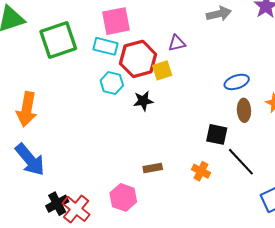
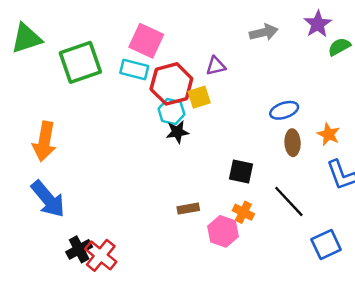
pink square: (116, 21) -> (146, 41), turned 36
cyan hexagon: (112, 83) -> (171, 111), moved
black square: (217, 134) -> (241, 171), moved
pink hexagon: (123, 197) -> (223, 231), moved

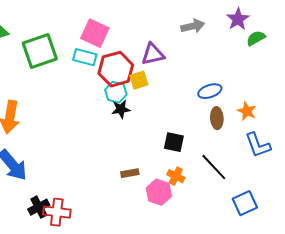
purple triangle: (216, 66) -> (153, 54), size x1.4
red cross: (101, 255) -> (57, 212), turned -32

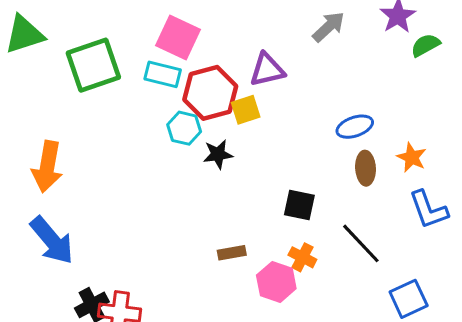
gray arrow: (193, 26) -> (329, 27), turned -30
cyan hexagon: (116, 92) -> (184, 128), moved

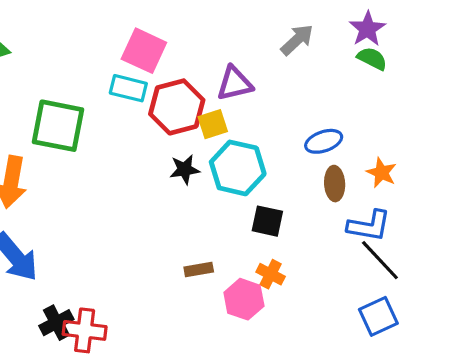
green semicircle: (425, 45) -> (372, 59), moved, turned 56
green square: (93, 65) -> (58, 126), moved, turned 30
cyan hexagon: (184, 128) -> (238, 168), moved, size x1.6
blue L-shape: (429, 210) -> (369, 226), moved, turned -60
black line: (361, 243) -> (380, 260), moved

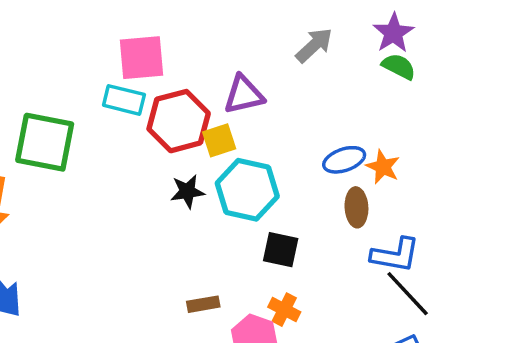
pink square: (144, 51) -> (142, 58), turned -30
orange star: (381, 173) -> (383, 167), moved

